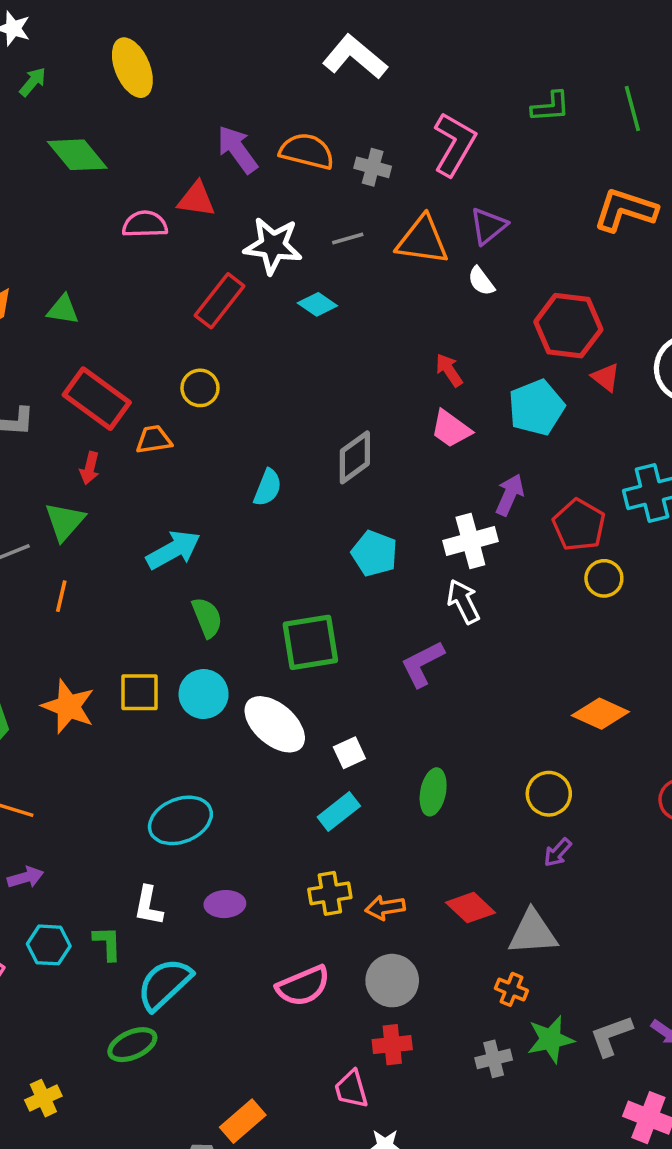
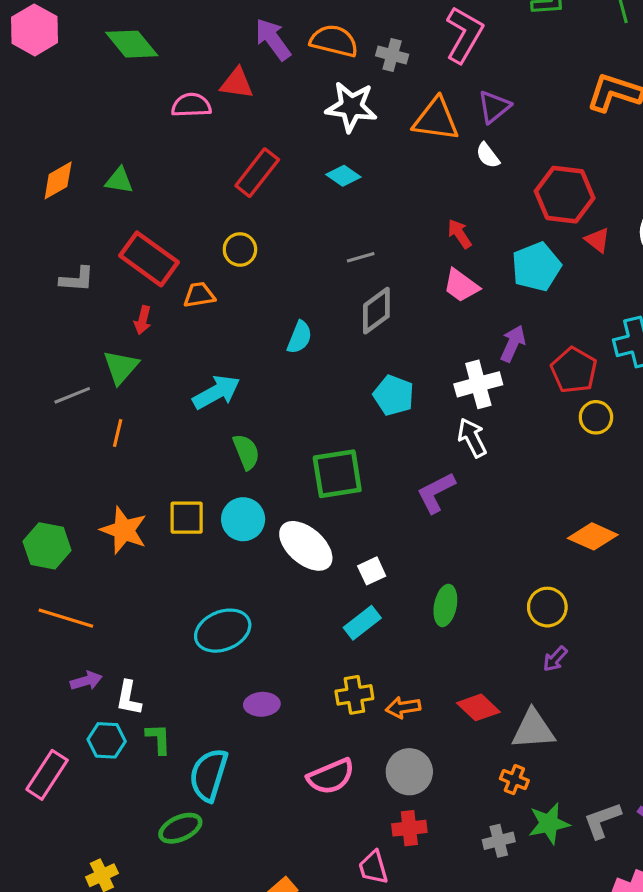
gray line: (348, 238) -> (361, 257), moved
white star: (273, 246) -> (351, 107), moved
white L-shape: (148, 906) -> (129, 698), moved
cyan semicircle: (164, 984) -> (209, 775), turned -30

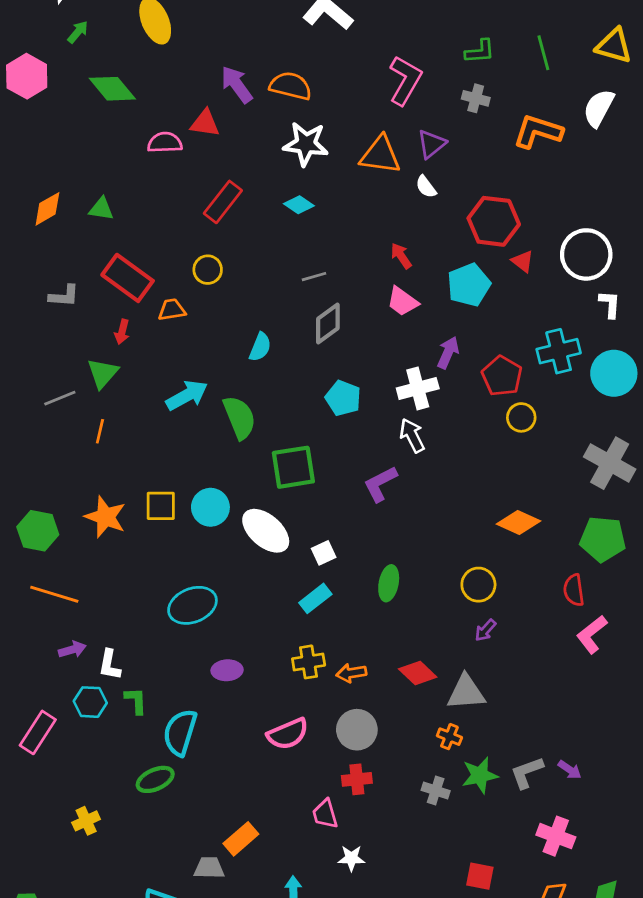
gray cross: (392, 55) -> (476, 98), moved
green semicircle: (246, 452) -> (239, 417), moved, size x1.4
gray cross: (499, 841) -> (436, 790), turned 32

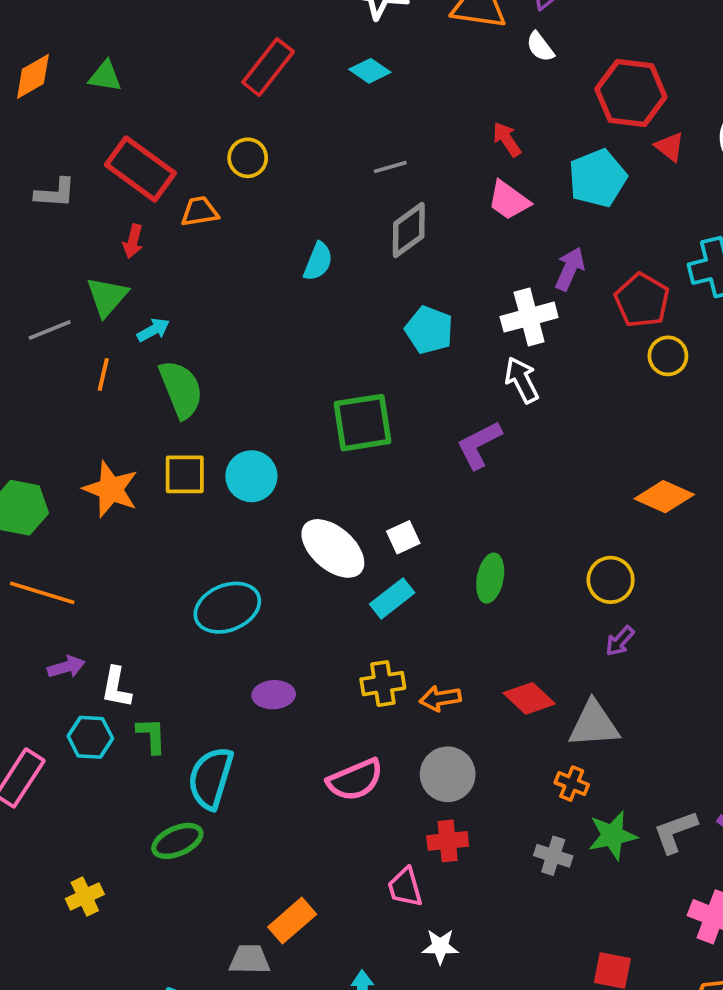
cyan arrow: (187, 395) -> (153, 330), moved, size x0.6
green semicircle: (239, 417) -> (181, 389), moved
white ellipse: (266, 531) -> (333, 548), moved

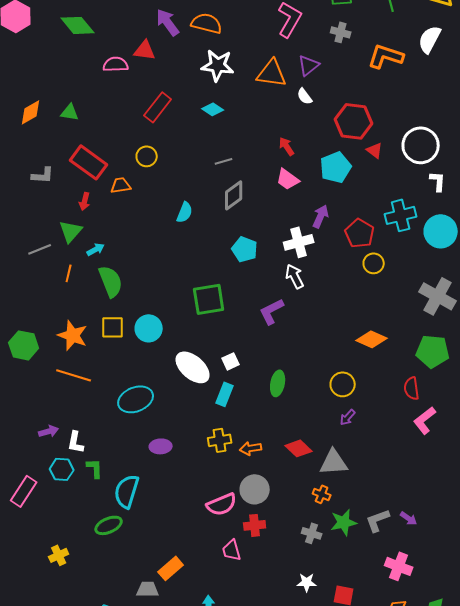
orange line: (42, 593) -> (74, 375), moved
cyan rectangle: (392, 598) -> (225, 394), turned -30
pink semicircle: (355, 780) -> (222, 504), moved
white star: (440, 946) -> (307, 582), moved

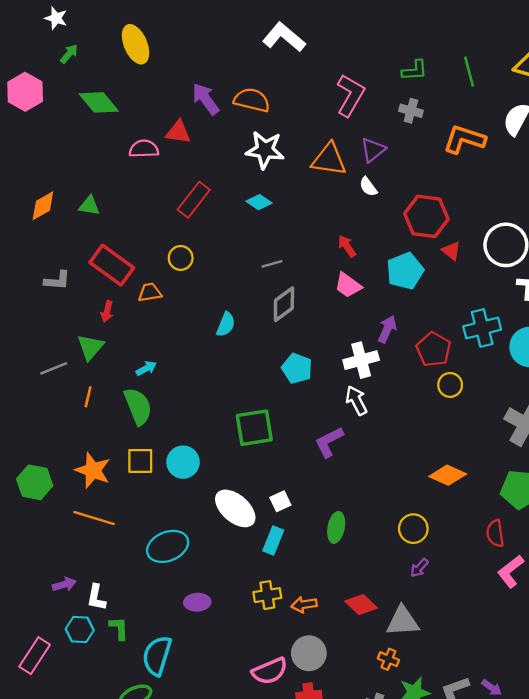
cyan arrow: (96, 249) -> (146, 368), moved

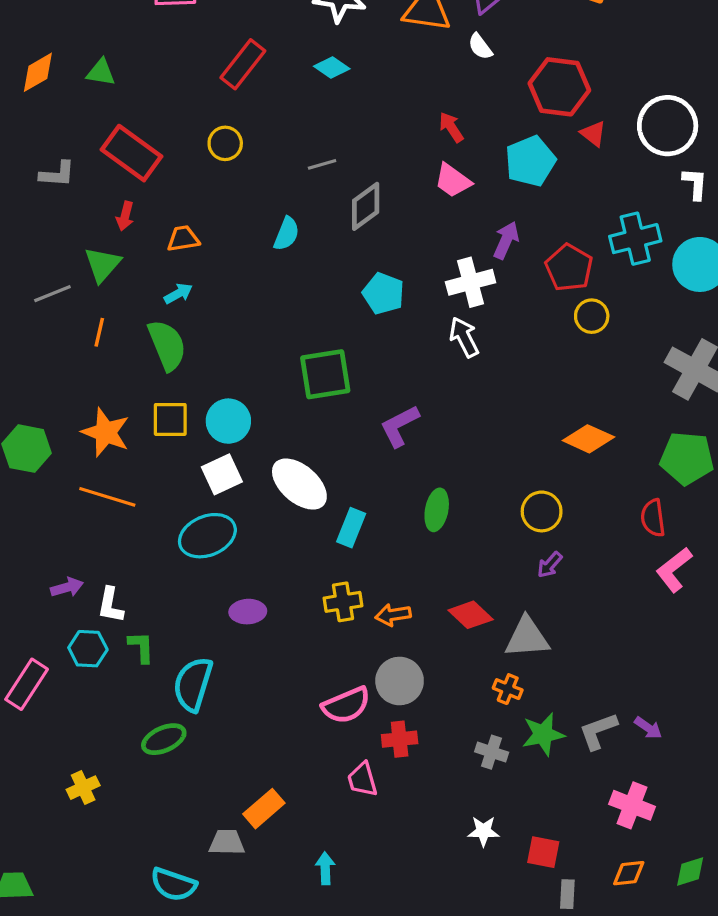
gray line: (272, 264) -> (322, 164), moved
orange trapezoid: (150, 292) -> (183, 239), moved
purple L-shape: (329, 442) -> (400, 426), moved
white square: (280, 501) -> (222, 474), moved, size x1.4

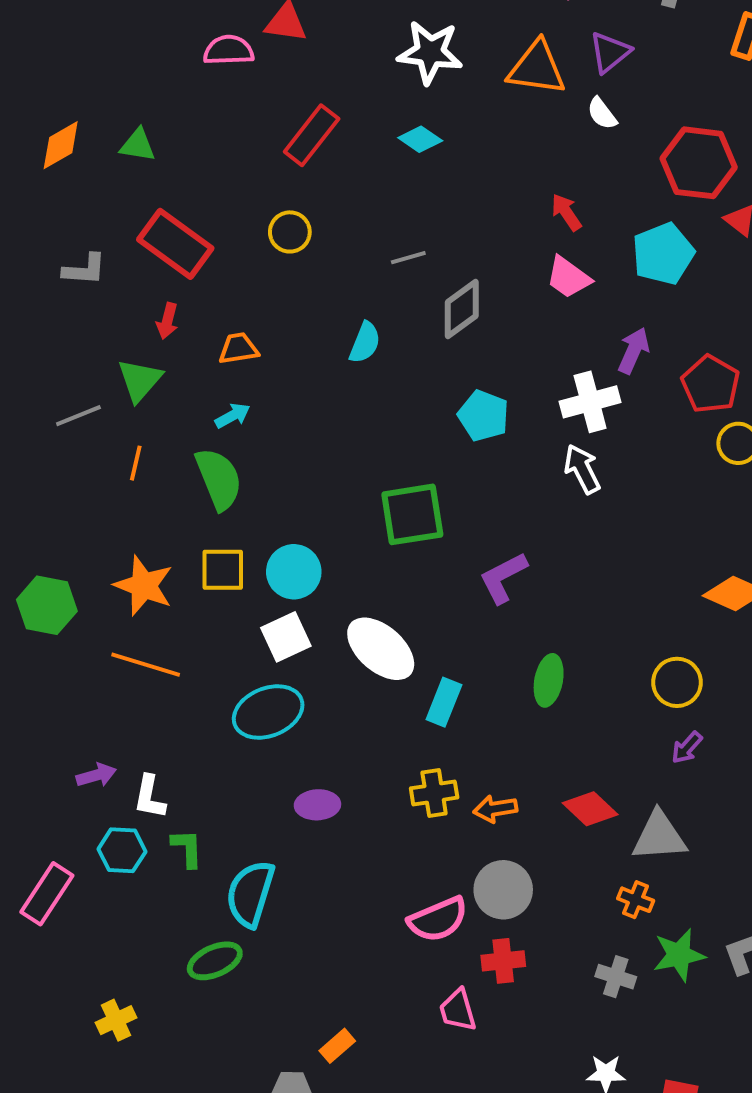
orange rectangle: (264, 809) -> (337, 1046), size x0.7

